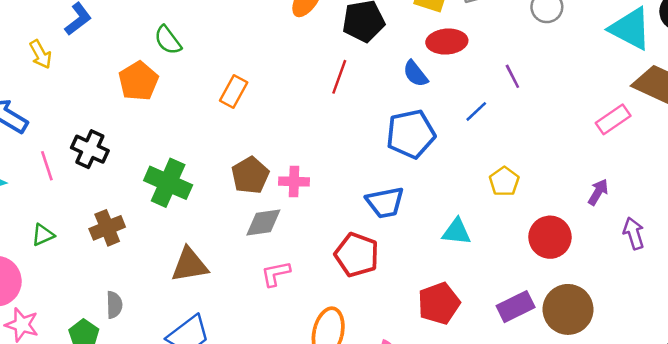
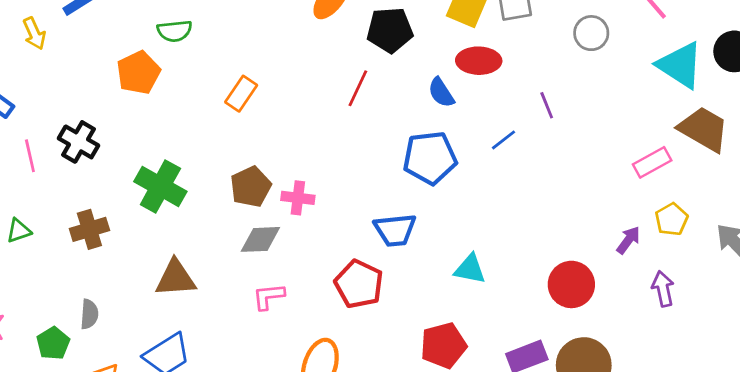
green semicircle: (168, 40) -> (175, 31), turned -64
yellow pentagon: (504, 181) -> (671, 219), moved

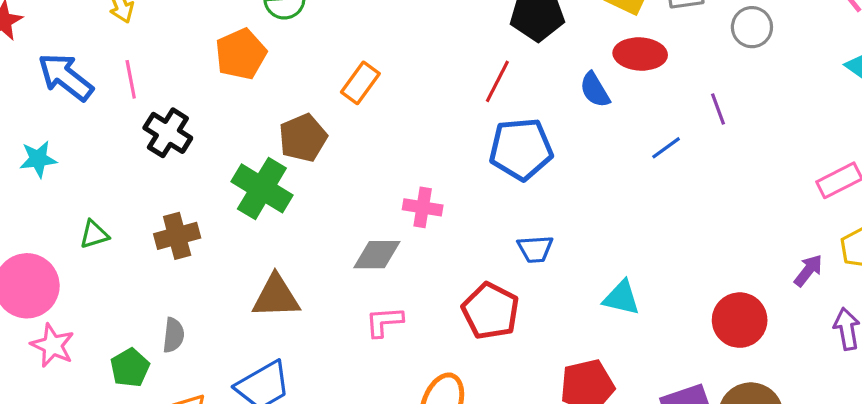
gray circle: (591, 33) -> (752, 27), moved
pink line: (30, 156) -> (131, 79), moved
blue pentagon: (430, 158) -> (521, 149), moved
brown pentagon: (251, 187) -> (303, 138), moved
blue trapezoid: (395, 230) -> (535, 249), size x0.7

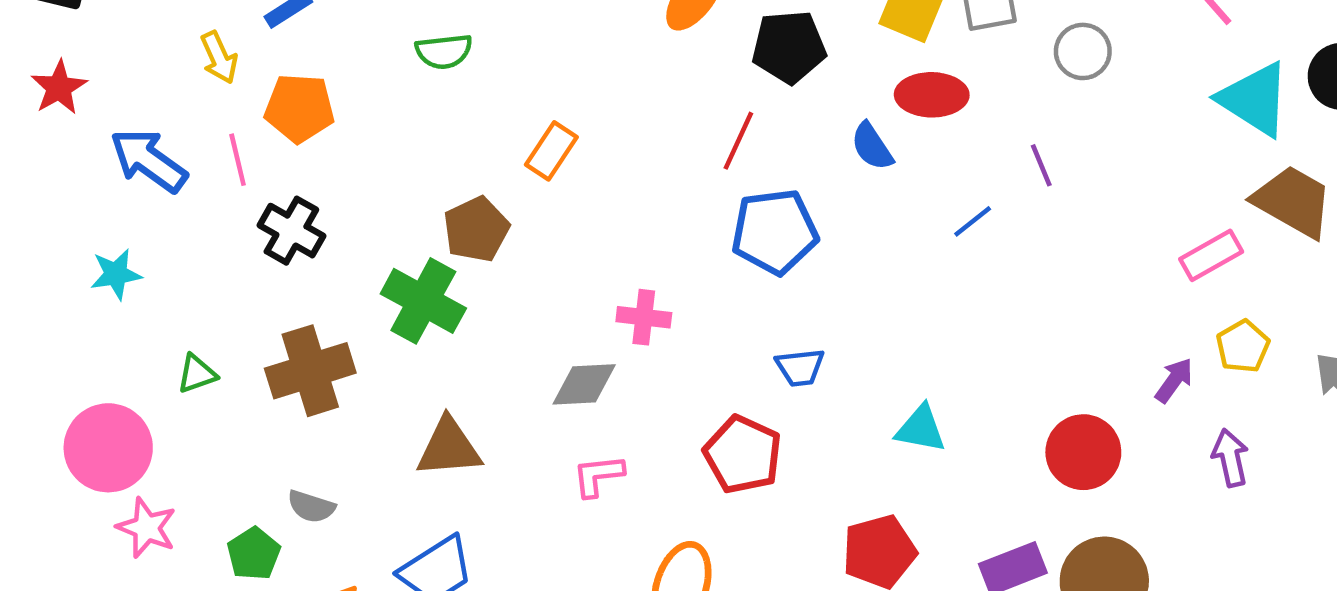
orange pentagon: (241, 54) -> (300, 108), moved, turned 30
brown cross: (177, 236) -> (310, 371), size x1.4
gray semicircle: (173, 335) -> (311, 507), turned 104

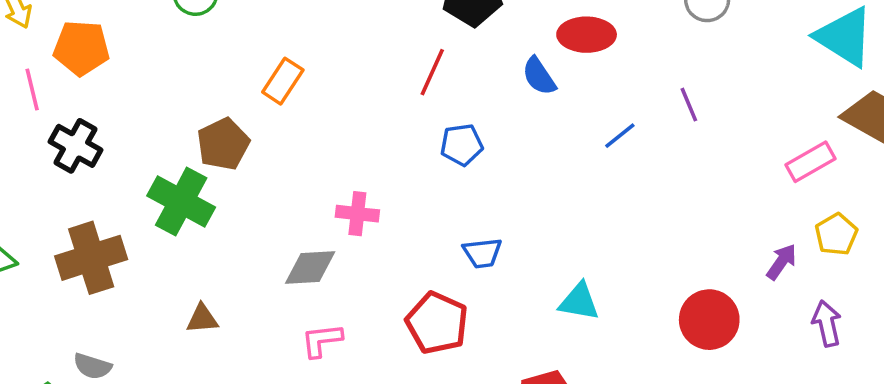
purple line: (1041, 165) -> (689, 105), moved
blue pentagon: (775, 232) -> (462, 145), size x0.6
brown triangle: (449, 448) -> (202, 319), size x0.6

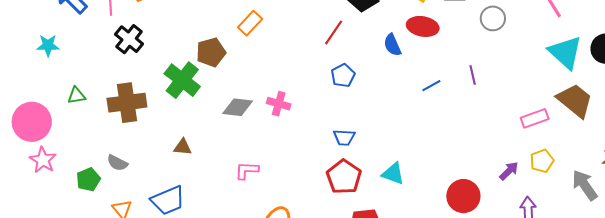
blue pentagon: (462, 145) -> (343, 75), turned -30
gray diamond: (310, 268) -> (238, 107), moved
red pentagon: (437, 323) -> (344, 177), moved

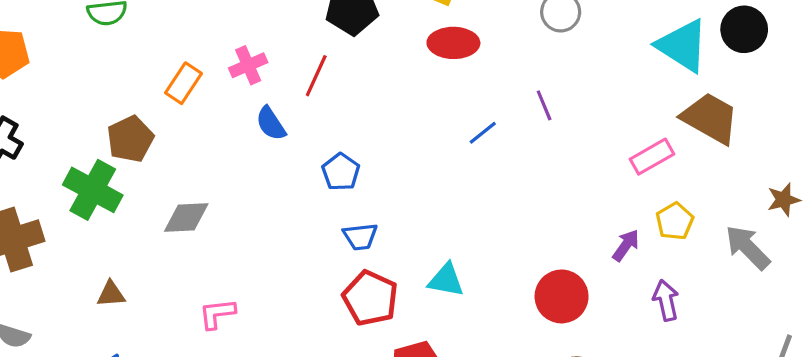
blue semicircle: (392, 45) -> (271, 124), moved
blue pentagon: (343, 75) -> (341, 172), moved
pink cross: (279, 104) -> (248, 65), moved, turned -30

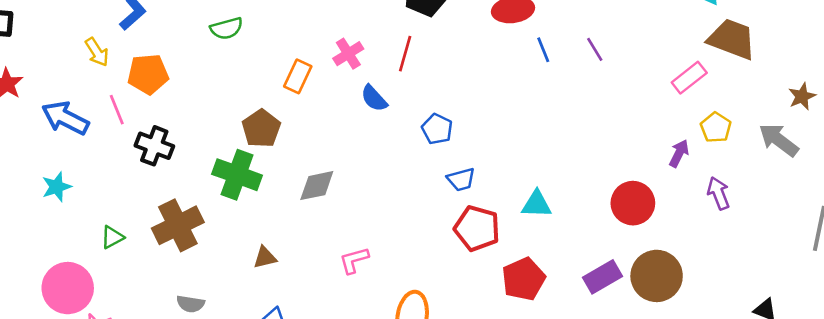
blue line: (483, 133) -> (543, 50), moved, turned -65

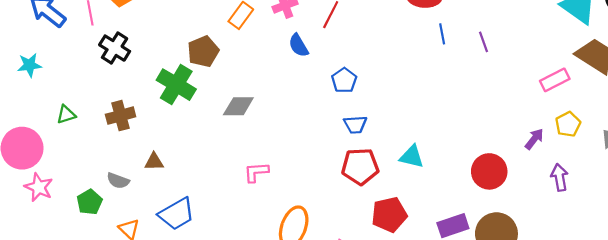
brown cross: (178, 225) -> (121, 116), size x0.7
red pentagon: (477, 228) -> (360, 166), turned -30
brown triangle: (265, 257) -> (154, 162), moved

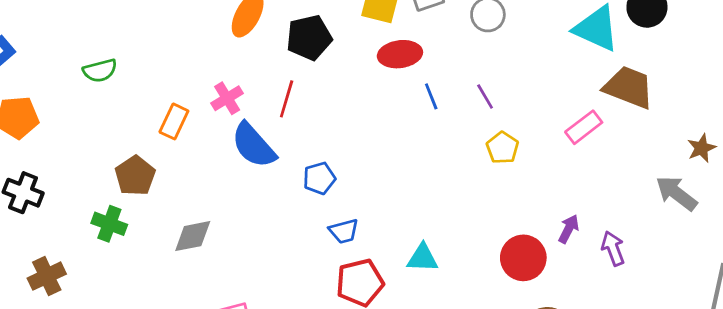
blue semicircle: (298, 45) -> (254, 145), size x1.6
blue pentagon: (344, 80) -> (319, 178), turned 30
green cross: (176, 85) -> (109, 224), size x0.7
yellow pentagon: (568, 124) -> (503, 148), moved
purple arrow: (534, 139) -> (569, 229), moved

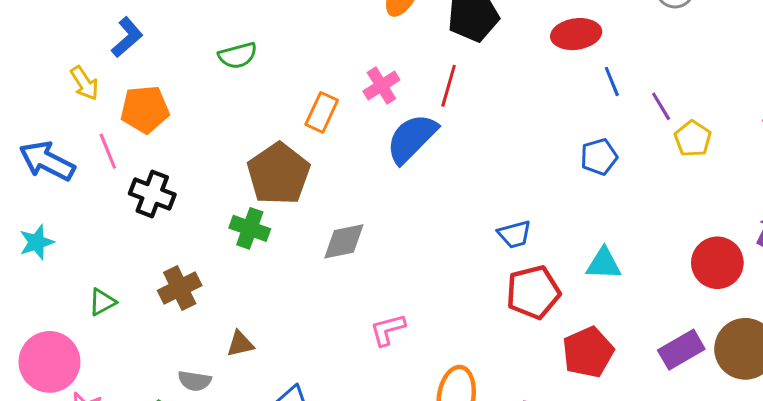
purple line: (485, 97) -> (661, 106), moved
blue semicircle: (254, 145) -> (412, 138), turned 87
brown pentagon: (135, 176) -> (278, 174), size x1.4
blue pentagon: (319, 178) -> (599, 157), moved

